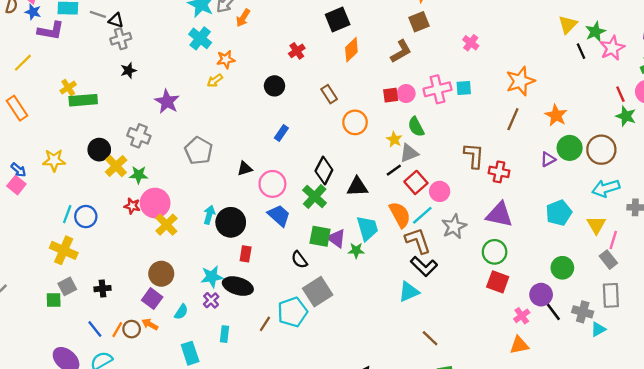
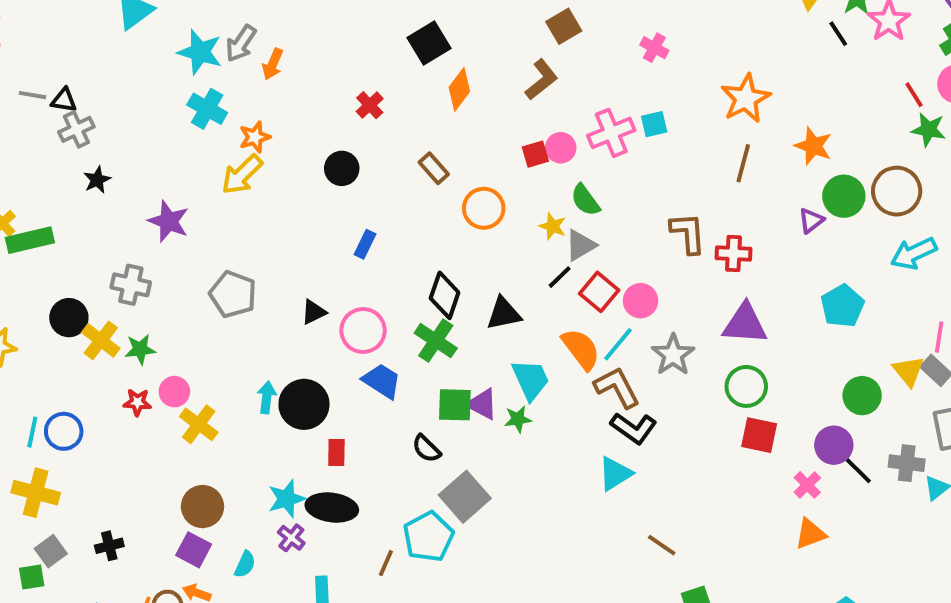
yellow arrow: (215, 81) -> (242, 175), size x1.6
pink circle: (155, 203) -> (174, 392), size x0.6
yellow triangle: (596, 225) -> (909, 371), moved

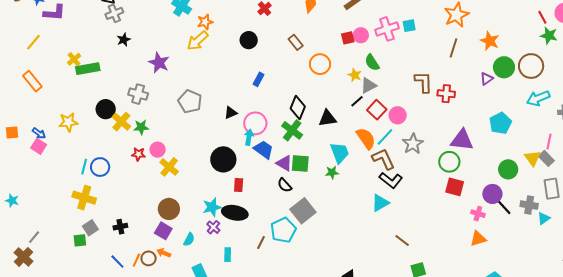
purple triangle: (745, 324) -> (462, 140), moved
cyan arrow: (267, 397) -> (249, 137), moved
purple triangle: (482, 404) -> (284, 163), moved
pink cross: (807, 485) -> (478, 214), turned -32

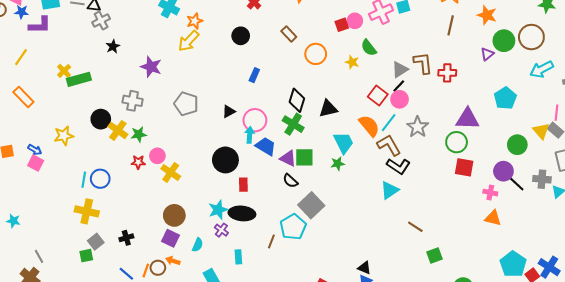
gray triangle: (368, 85) -> (400, 70), moved
black line: (357, 101) -> (399, 86), moved
gray line: (34, 237) -> (39, 256), turned -64
orange triangle: (478, 239) -> (493, 218), turned 36

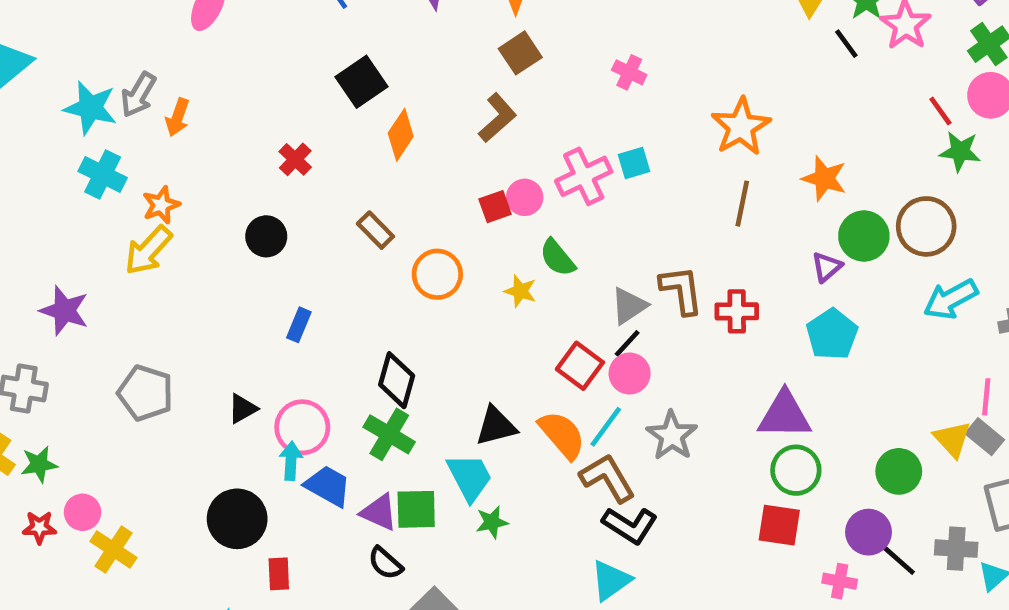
cyan pentagon: (505, 98) -> (832, 334), moved
black triangle: (328, 109) -> (496, 426), moved
green circle: (457, 142) -> (796, 470), moved
cyan trapezoid: (344, 143) -> (470, 477), moved

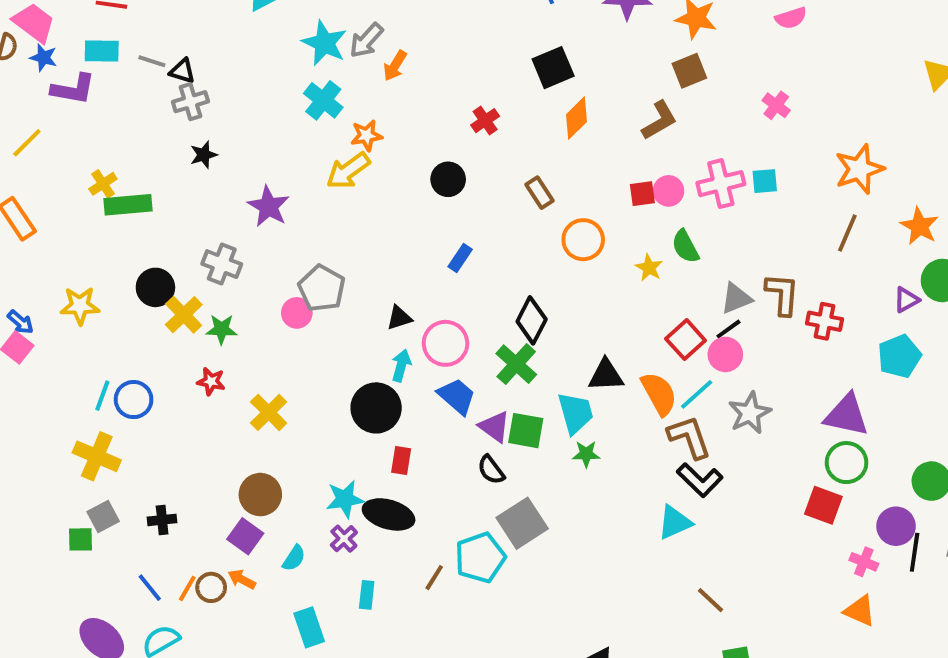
cyan arrow: (291, 461) -> (401, 366), moved
pink circle: (83, 512) -> (297, 313), moved
black line: (896, 558) -> (915, 552), turned 45

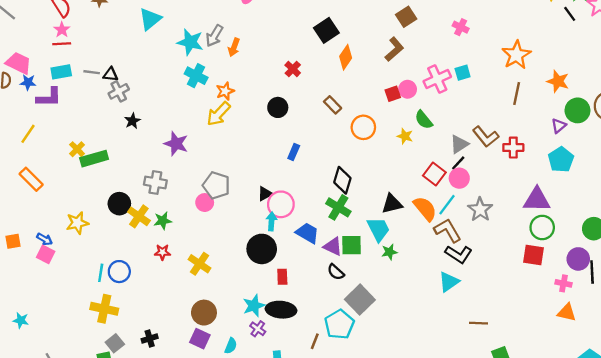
brown L-shape: (782, 294) -> (486, 137), turned 148
pink circle: (446, 343) -> (281, 204), moved
brown line: (711, 600) -> (478, 323), turned -30

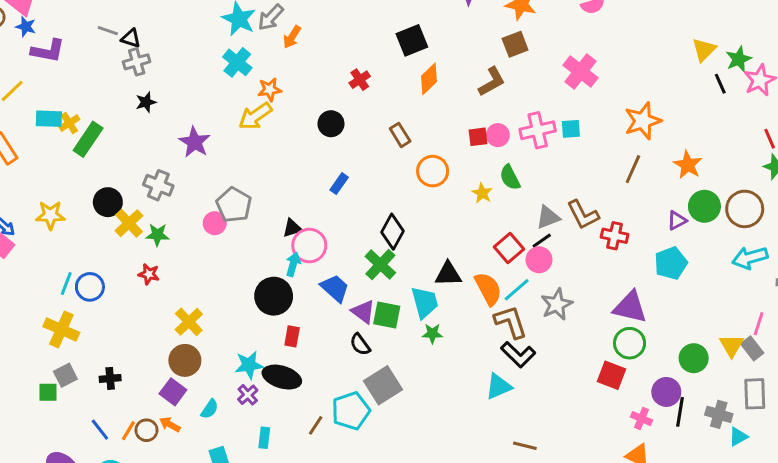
pink cross: (461, 27) -> (580, 72), size x1.6
cyan rectangle: (61, 72) -> (49, 119), moved
green rectangle: (94, 159) -> (88, 139), turned -52
yellow cross: (199, 264) -> (189, 322), moved

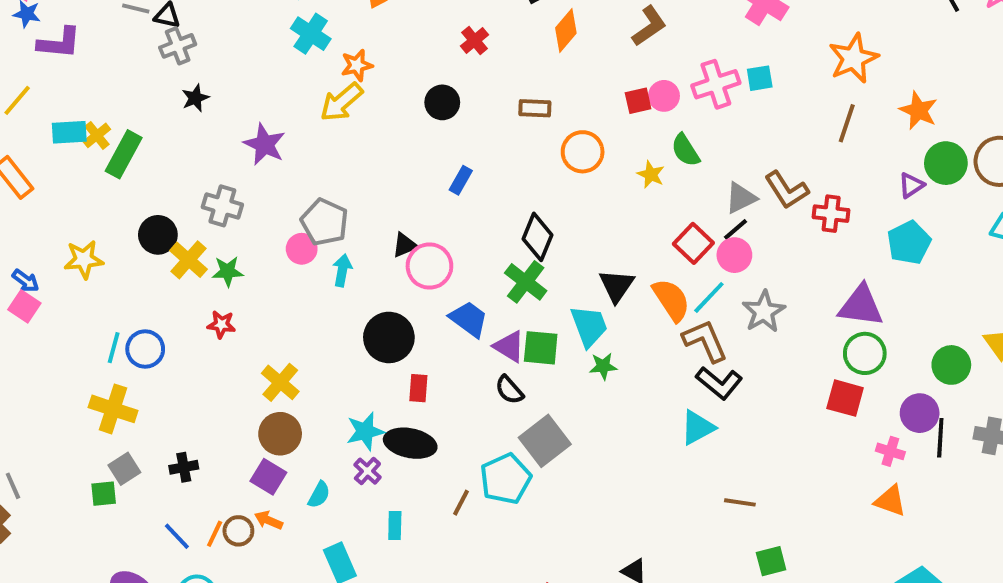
brown rectangle: (400, 135) -> (535, 108), turned -50
cyan arrow: (293, 264) -> (342, 270), moved
black triangle: (448, 274) -> (616, 286), turned -48

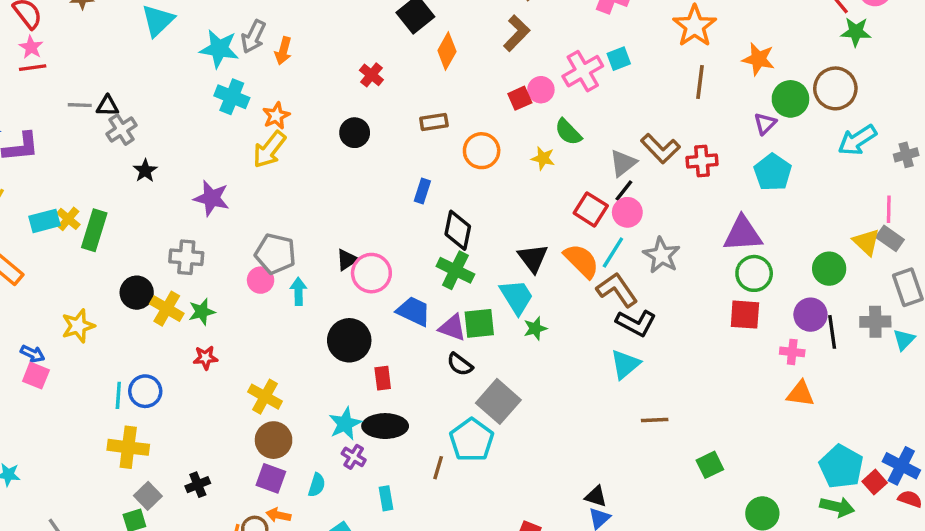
blue rectangle: (461, 180) -> (422, 191), moved
brown line: (740, 502) -> (655, 420), moved

